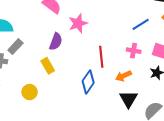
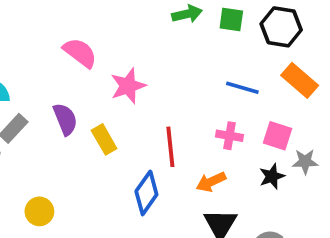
blue line: (141, 24) -> (242, 88), turned 48
purple semicircle: (56, 42) -> (65, 119), moved, turned -42
yellow rectangle: (48, 66) -> (104, 139), moved

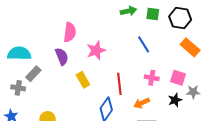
pink semicircle: (80, 53) -> (70, 32), turned 60
blue line: (242, 88) -> (144, 44), moved, turned 42
purple semicircle: (65, 119) -> (62, 57), moved

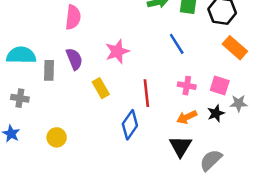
pink semicircle: (70, 32) -> (73, 17), moved
gray rectangle: (33, 74) -> (49, 70), moved, turned -42
orange arrow: (142, 103) -> (187, 117), moved

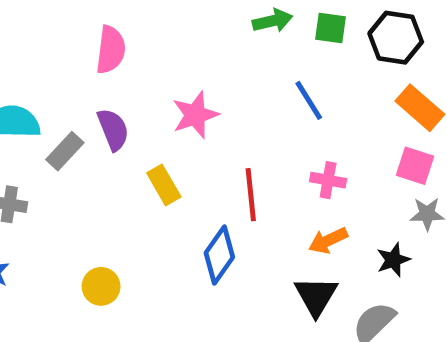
gray rectangle: (49, 70) -> (65, 151), turned 42
pink square: (220, 86) -> (415, 166), moved
black star: (216, 113) -> (393, 260), moved
yellow circle: (57, 137) -> (101, 286), moved

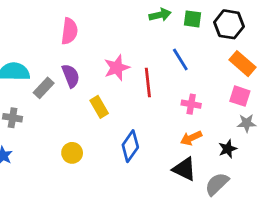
red line: (251, 195) -> (148, 83), moved
yellow circle: (101, 286) -> (72, 153), moved
black triangle: (316, 296) -> (184, 169), turned -35

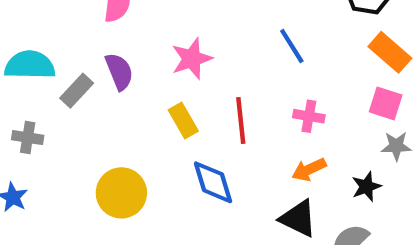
red line: (148, 83) -> (241, 120), moved
yellow rectangle: (99, 107) -> (183, 120), moved
blue diamond: (130, 146) -> (213, 182), turned -52
yellow circle: (72, 153) -> (121, 193), size x1.5

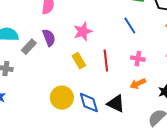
blue diamond: (213, 182) -> (89, 103), moved
yellow circle: (121, 193) -> (62, 98), moved
black triangle: (298, 218) -> (116, 104), moved

